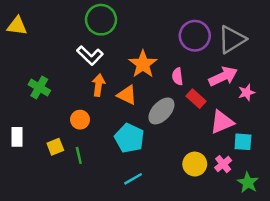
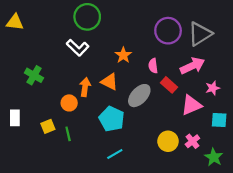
orange star: (143, 64) -> (123, 55), size x0.7
orange arrow: (99, 85) -> (85, 87), moved
pink star: (247, 92) -> (213, 88), moved
cyan square: (243, 142) -> (219, 120), moved

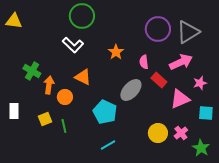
orange triangle: (110, 82) -> (83, 77), moved
orange arrow: (85, 87) -> (49, 85), moved

